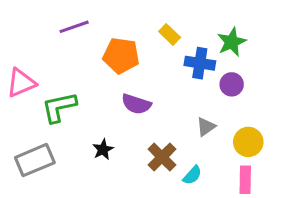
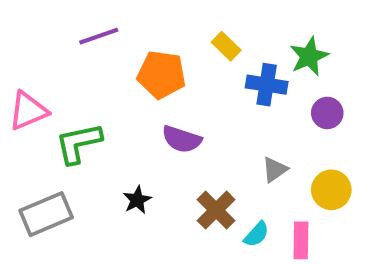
purple circle: (232, 84) -> (327, 113), moved
pink rectangle: (245, 180) -> (301, 240), moved

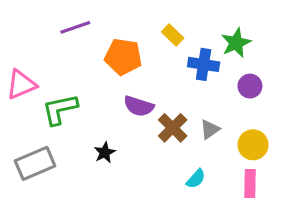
brown cross: (216, 210) -> (173, 128), moved
pink rectangle: (301, 240) -> (250, 183), moved

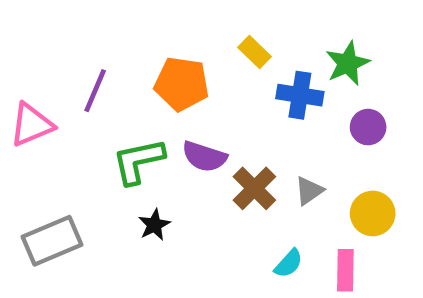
purple line: (75, 27) -> (95, 91), moved, turned -48
green L-shape: (60, 109) -> (138, 161), moved
pink rectangle: (250, 183) -> (345, 270), moved

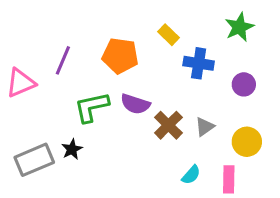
green star: (348, 63) -> (239, 27), moved
black star: (154, 225) -> (72, 149), moved

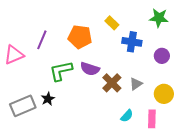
green star: (239, 27) -> (159, 18), turned 30

